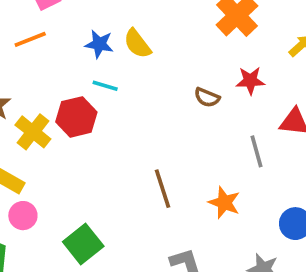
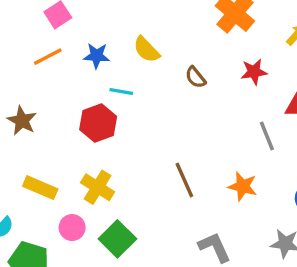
blue star: (99, 44) -> (97, 56), moved
brown semicircle: (207, 97) -> (196, 77), moved, turned 35
yellow cross: (33, 132) -> (98, 187), moved
pink circle: (23, 216) -> (72, 228), moved

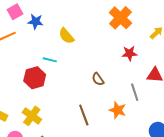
blue star: (97, 56) -> (36, 22), moved
brown semicircle: (196, 77) -> (98, 79), moved
orange star: (243, 186) -> (118, 110), moved

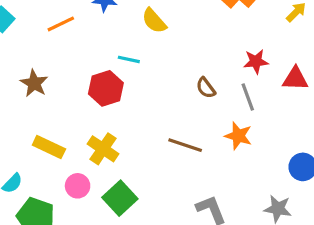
red star: (129, 53) -> (256, 61), moved
gray line: (135, 92) -> (248, 97), moved
brown line: (84, 115) -> (185, 145), turned -50

